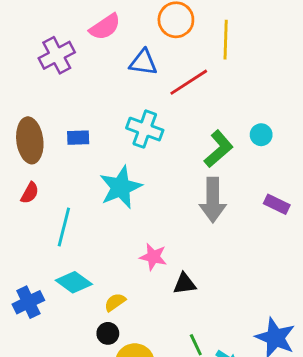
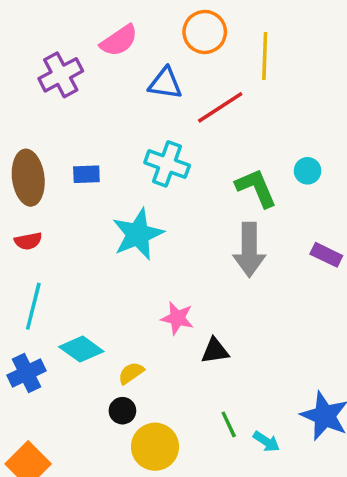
green L-shape: (219, 149) -> (256, 188), turned -72
red semicircle: (30, 193) -> (28, 241), turned 50
cyan line: (64, 227) -> (33, 306), moved

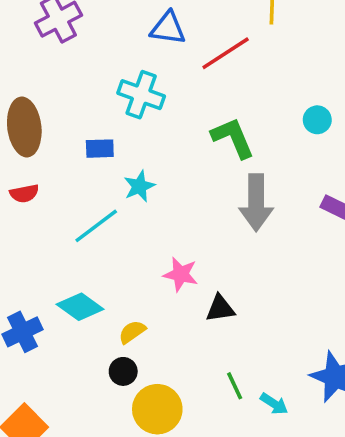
cyan cross: (167, 164) -> (141, 95), moved
blue rectangle: (86, 174) -> (100, 149), moved
green L-shape: (256, 188) -> (233, 138), moved
cyan star: (138, 234) -> (139, 186), size x0.6
cyan line: (33, 306) -> (96, 226), moved, turned 39

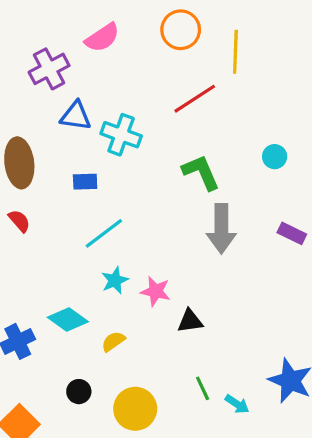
blue triangle: (168, 28) -> (76, 116), moved
cyan star: (139, 186) -> (115, 280), moved
red semicircle: (24, 193) -> (19, 221), turned -120
cyan line: (96, 226) -> (104, 233), moved
black circle: (123, 371) -> (79, 392), moved

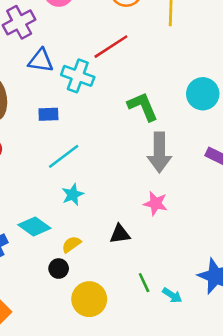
red line: (195, 99) -> (111, 47), moved
cyan circle: (275, 157) -> (203, 94), size x1.6
pink star: (156, 291) -> (156, 203), moved
black triangle: (190, 321) -> (120, 234), moved
black circle: (79, 392) -> (59, 269), moved

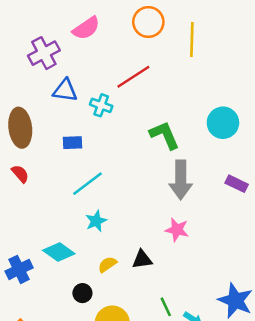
cyan cross: (78, 76) -> (101, 105), size x0.7
yellow semicircle: (71, 244) -> (107, 265), moved

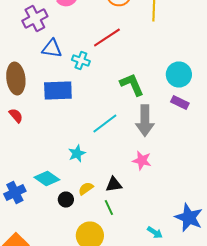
blue rectangle: (72, 143) -> (58, 90), size x1.8
cyan line: (87, 184) -> (105, 124), moved
purple rectangle: (237, 184) -> (180, 102), moved
black circle: (82, 293) -> (66, 200), moved
green line: (166, 307) -> (109, 208), moved

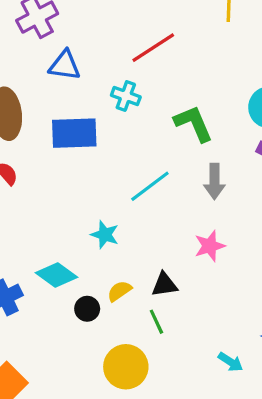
cyan cross: (81, 60) -> (126, 96), moved
gray arrow: (145, 120) -> (214, 181), size x0.7
cyan star: (77, 154) -> (105, 235), turned -30
pink star: (142, 160) -> (210, 246), turned -30

